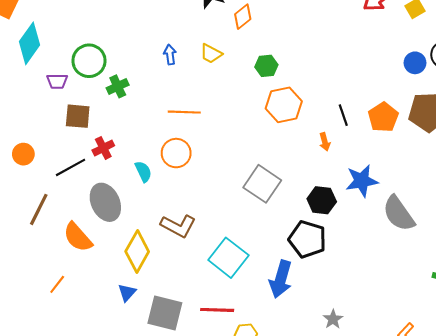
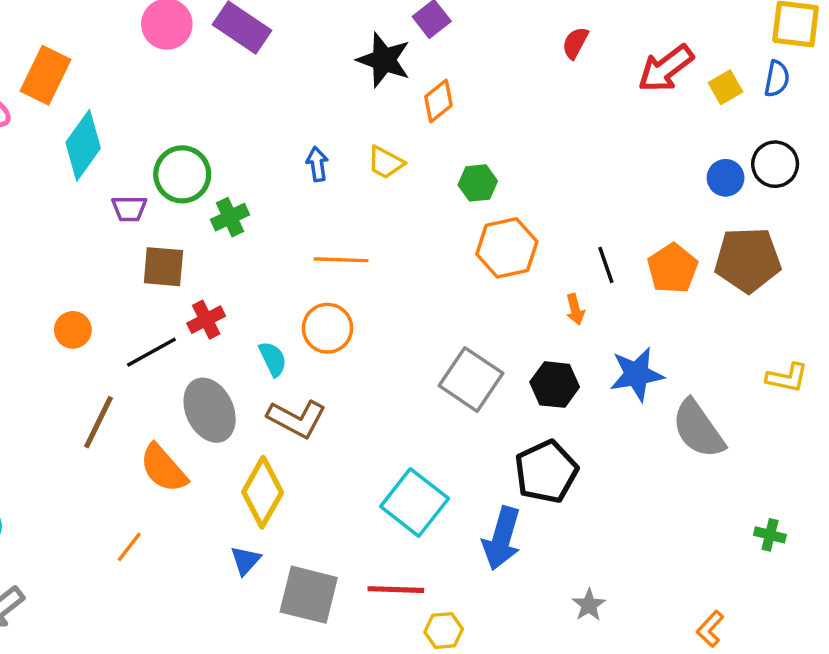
black hexagon: (322, 200) -> (555, 385), moved
brown L-shape: (178, 226) -> (297, 419), moved
black pentagon: (307, 239) -> (546, 472), turned 30

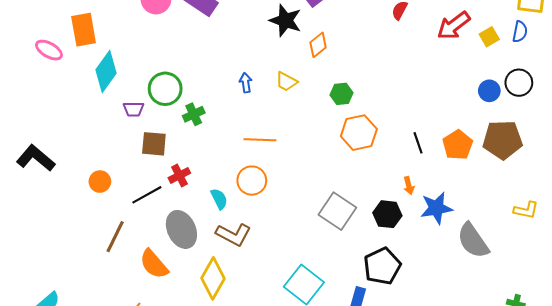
orange rectangle: (46, 75) -> (84, 30), turned -36
orange arrow: (575, 309) -> (409, 186), moved

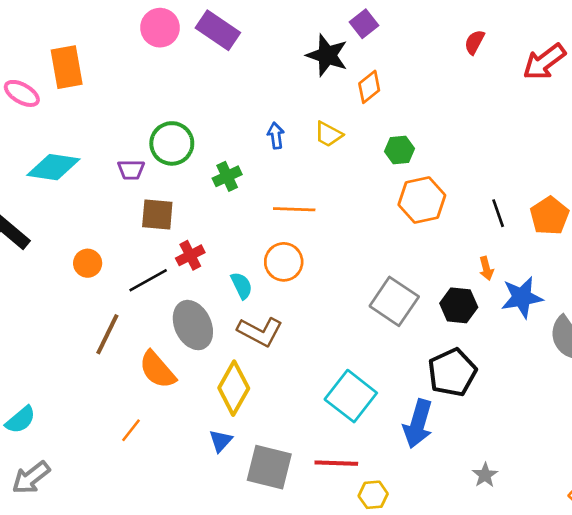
cyan diamond: (106, 71) -> (53, 167), moved, turned 63
green cross: (194, 114) -> (227, 176), moved

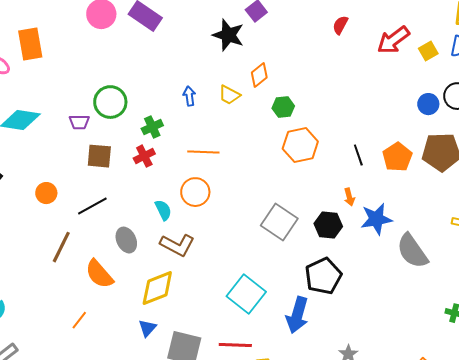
orange diamond: (369, 87) -> (259, 75), moved
red cross: (190, 255) -> (144, 156), moved
gray ellipse: (193, 325) -> (126, 240), size x0.7
yellow diamond: (234, 388) -> (157, 288), turned 39

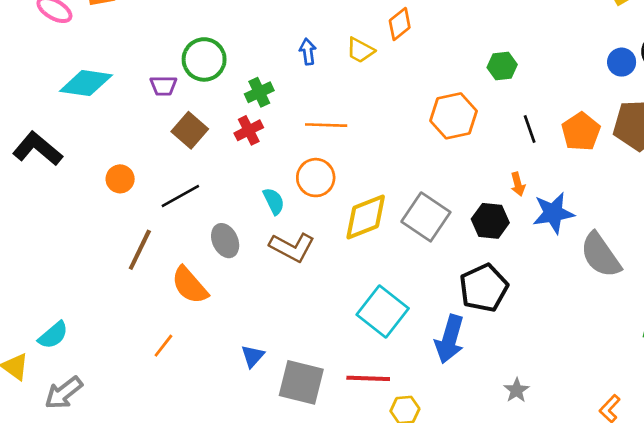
green hexagon: (283, 107) -> (502, 66), moved
brown square: (99, 156) -> (190, 130), turned 36
yellow diamond: (157, 288) -> (366, 217), moved

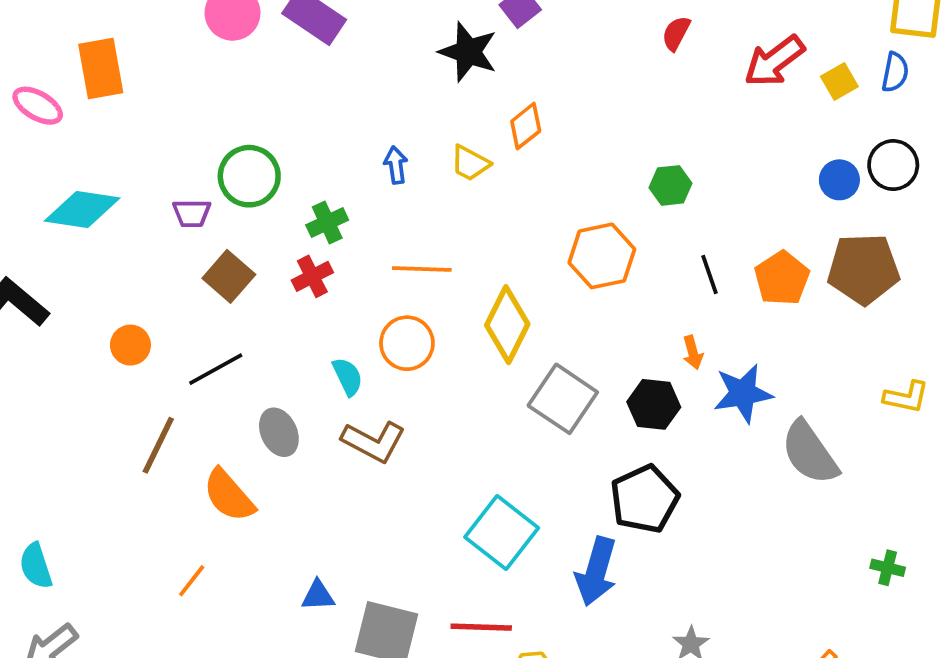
yellow diamond: (366, 217) -> (507, 325), moved, turned -42
cyan semicircle: (53, 335) -> (36, 566), turned 112
blue triangle: (253, 356) -> (318, 596), turned 45

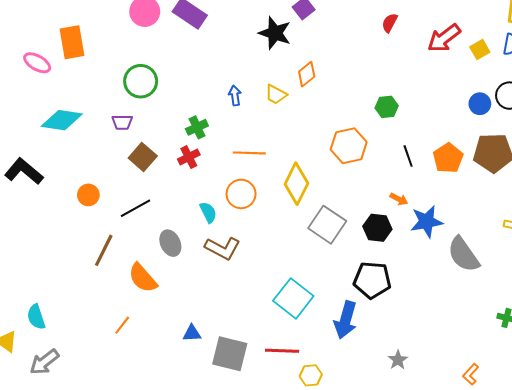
green circle: (249, 176) -> (141, 81), moved
orange arrow: (693, 352) -> (399, 199), turned -48
black pentagon: (645, 499) -> (372, 280), turned 30

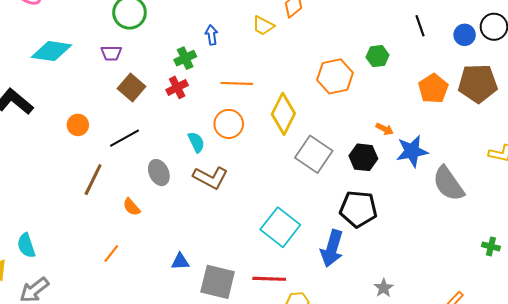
blue arrow: (235, 96) -> (211, 35), moved
green hexagon: (387, 107) -> (378, 56), moved
black line: (408, 156) -> (420, 26), moved
orange semicircle: (143, 278) -> (132, 207), size x0.6

